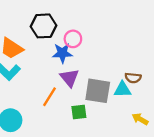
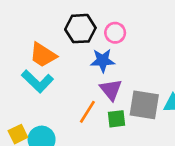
pink circle: (73, 39) -> (115, 33), moved
green square: (79, 112) -> (116, 119), moved

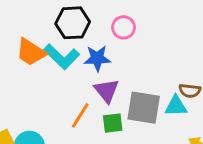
pink circle: (115, 33) -> (123, 27), moved
cyan L-shape: (37, 81) -> (62, 57), moved

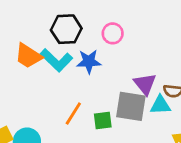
purple triangle: (107, 91) -> (145, 84), moved

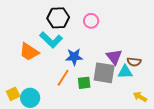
orange trapezoid: (28, 56) -> (29, 52), moved
blue star: (89, 62) -> (74, 57), moved

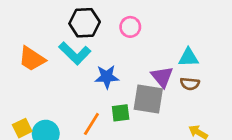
orange trapezoid: (29, 52) -> (32, 59), moved
cyan triangle: (125, 72) -> (188, 57), moved
orange line: (63, 78) -> (91, 124), moved

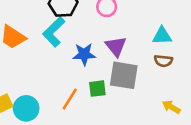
cyan L-shape: (75, 53) -> (54, 32), turned 92
purple triangle: (162, 77) -> (116, 46), moved

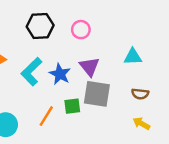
cyan L-shape: (54, 32) -> (31, 72), moved
blue star: (84, 54) -> (60, 74), turned 30
brown semicircle: (163, 61) -> (140, 94), moved

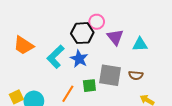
black hexagon: (40, 26) -> (82, 33), moved
purple triangle: (90, 67) -> (115, 37), moved
brown semicircle: (140, 94) -> (136, 75), moved

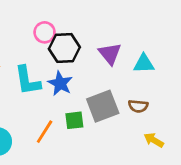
pink circle: (97, 22) -> (45, 32), moved
cyan L-shape: (55, 57) -> (28, 81), turned -55
gray square: (110, 75) -> (103, 106), turned -30

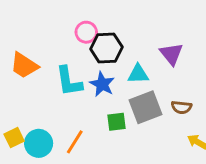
purple triangle: (110, 54) -> (171, 54), moved
cyan triangle: (144, 64) -> (138, 74), moved
orange line: (45, 132) -> (75, 142), moved

